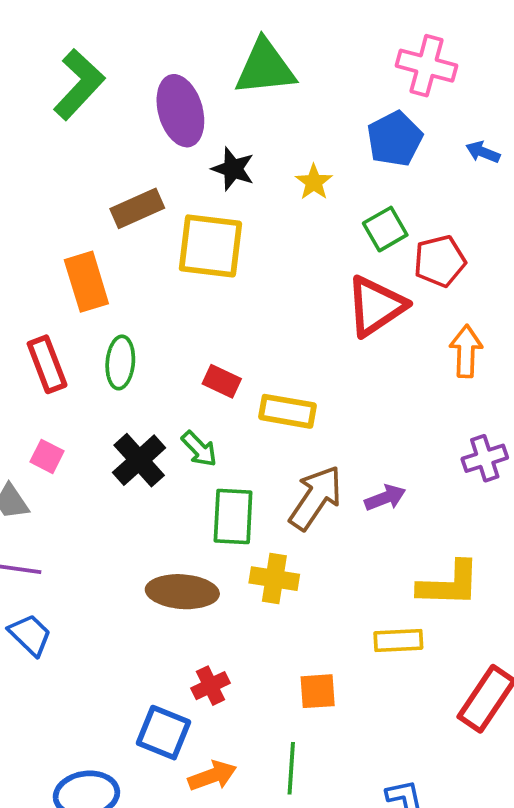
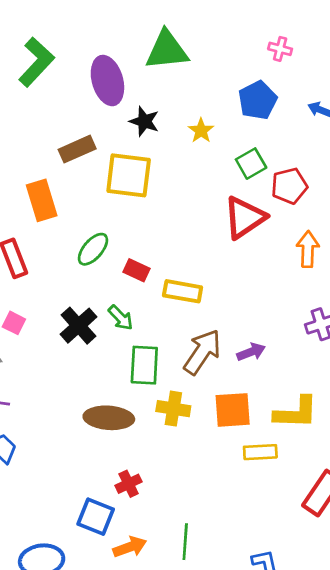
pink cross: (427, 66) -> (280, 49), size x0.6
green ellipse: (120, 362) -> (93, 249), moved, turned 36
orange square: (318, 691) -> (233, 410), moved, size x1.4

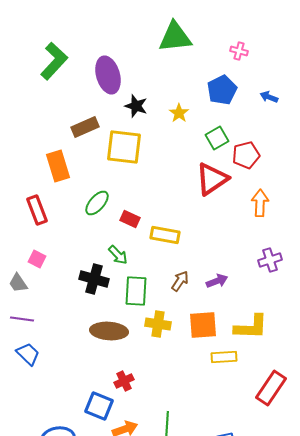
green triangle: (167, 50) -> (175, 37), moved
black cross: (78, 326) -> (94, 279), moved, turned -32
brown arrow: (202, 352) -> (180, 281), size x0.6

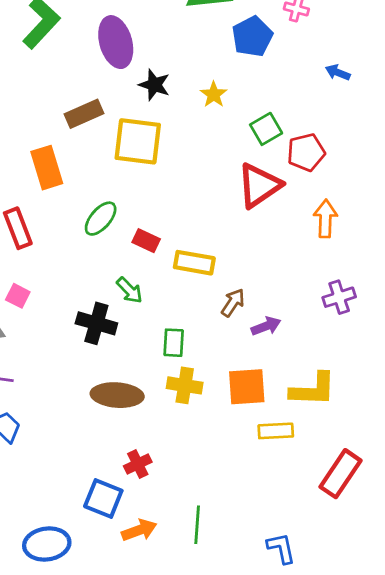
blue pentagon: (222, 90) -> (252, 37), moved
brown arrow: (180, 281) -> (233, 303), moved
green rectangle: (136, 291) -> (174, 343), moved, size x0.7

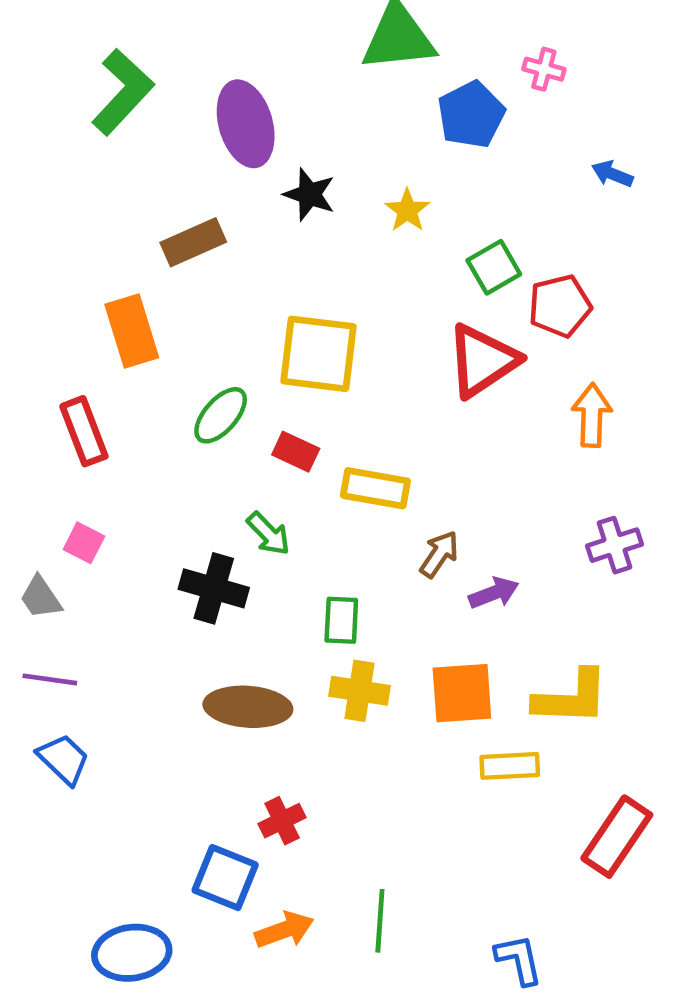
yellow square: (138, 141) -> (318, 354), moved

